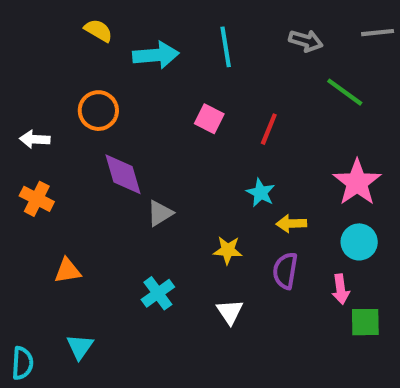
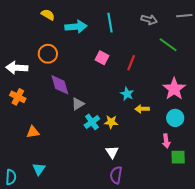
white arrow: (35, 139) -> (17, 68), size x1.5
purple semicircle: (285, 271) -> (116, 175), moved
cyan cross: (158, 293) -> (92, 122), moved

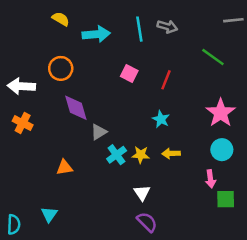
gray arrow: (149, 20) -> (167, 27), moved
yellow arrow: (142, 109) -> (171, 153), moved
orange triangle: (33, 132) -> (64, 167), moved
purple semicircle: (116, 175) -> (147, 222), turned 126

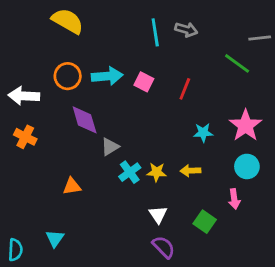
yellow semicircle: (61, 19) -> (68, 21), size x1.6
gray line: (233, 20) -> (260, 38), moved
cyan arrow: (96, 34) -> (107, 76), moved
cyan star: (161, 119) -> (203, 133), moved, turned -30
green square: (226, 199) -> (205, 222), moved, turned 36

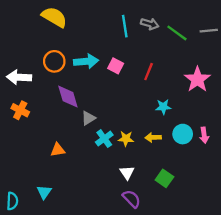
green line: (237, 63) -> (177, 33), moved
pink star: (246, 126) -> (197, 80), moved
cyan circle: (247, 166) -> (183, 134), moved
pink arrow: (234, 199) -> (204, 135), moved

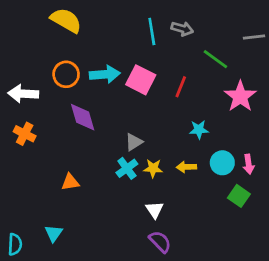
green line: (177, 33) -> (215, 59), moved
pink square: (116, 66) -> (141, 80), size x1.5
gray triangle: (88, 118) -> (134, 142), moved
green square: (164, 178) -> (239, 196), moved

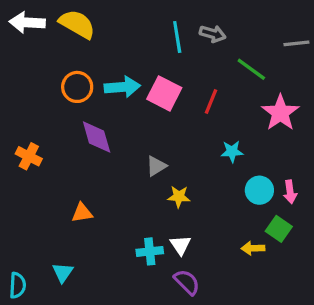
white arrow: (23, 94) -> (27, 22), moved
yellow arrow: (186, 167) -> (253, 248), moved
cyan cross: (127, 168) -> (150, 251), moved, turned 30

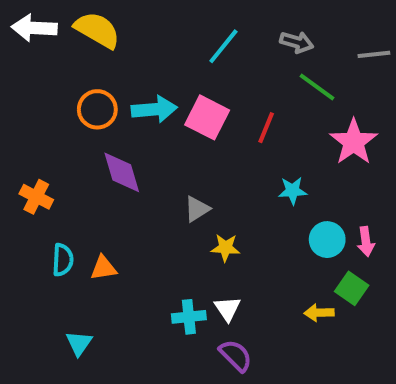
gray arrow: (213, 34) -> (297, 42), moved
cyan line: (177, 37) -> (223, 46), turned 48
cyan semicircle: (18, 285) -> (63, 260), moved

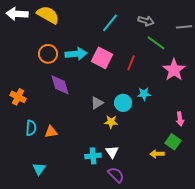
cyan circle: (327, 240) -> (123, 103), moved

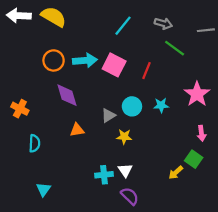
pink star: (174, 70) -> (197, 94), moved
cyan circle: (123, 103) -> (132, 106), moved
orange triangle: (51, 132) -> (77, 130), moved
yellow arrow: (157, 154) -> (176, 173), turned -40

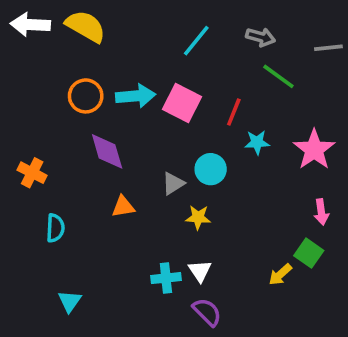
cyan star: (161, 105) -> (257, 142), moved

